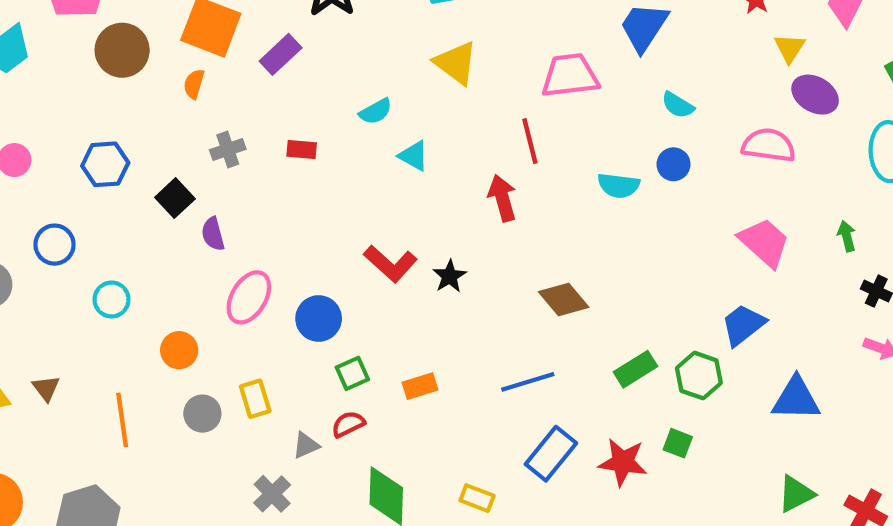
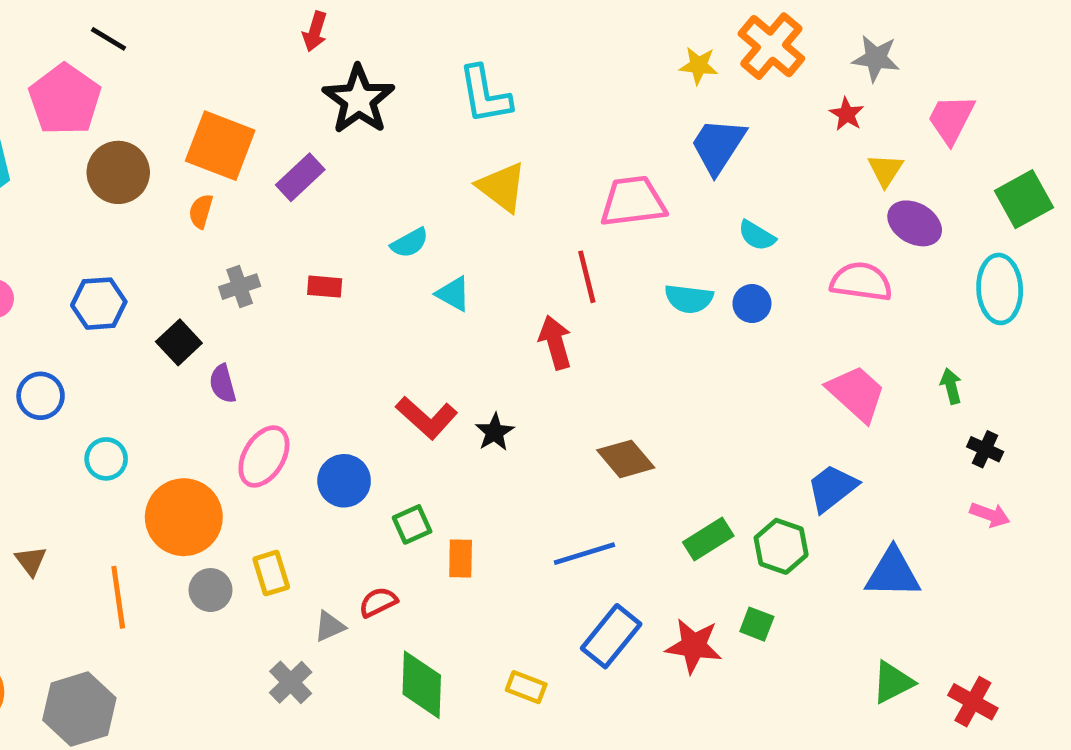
cyan semicircle: (619, 185) -> (689, 299), moved
orange circle: (179, 350) -> (184, 517), size x1.8
green square: (352, 373) -> (412, 524), moved
orange rectangle: (420, 386) -> (461, 558), turned -72

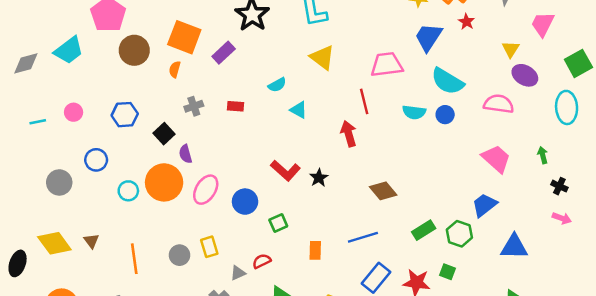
red star: (847, 114) -> (467, 22), moved
cyan semicircle: (757, 236) -> (447, 81), size x1.8
orange circle: (184, 517) -> (164, 182), moved
orange rectangle: (461, 558) -> (315, 250), moved

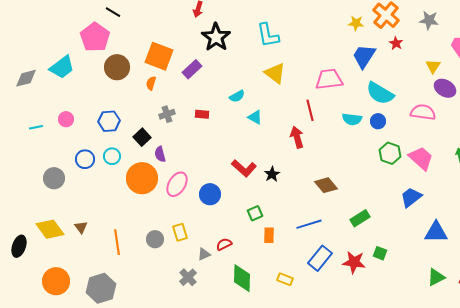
cyan circle: (128, 191) -> (112, 156), moved
green square: (278, 223) -> (255, 213), moved
green hexagon: (459, 234) -> (390, 153), moved

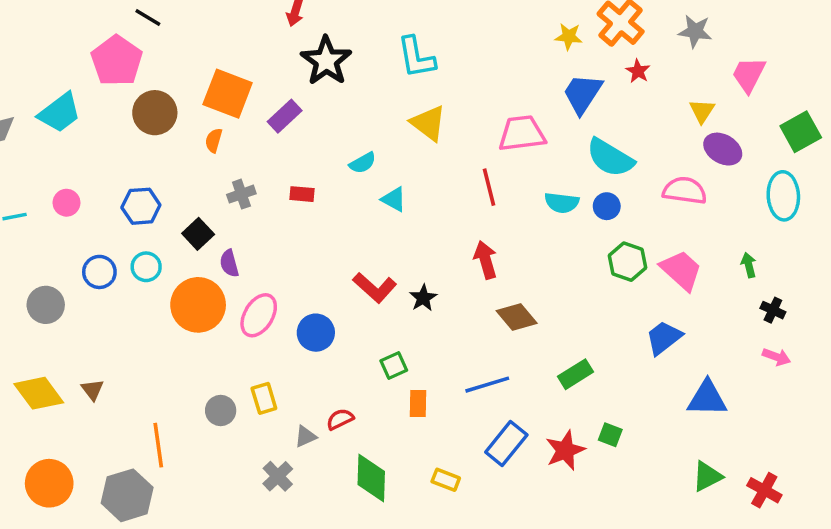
red arrow: (297, 137) -> (486, 260), moved
orange line: (117, 242) -> (158, 445), moved
red star: (354, 262) -> (565, 450), turned -30

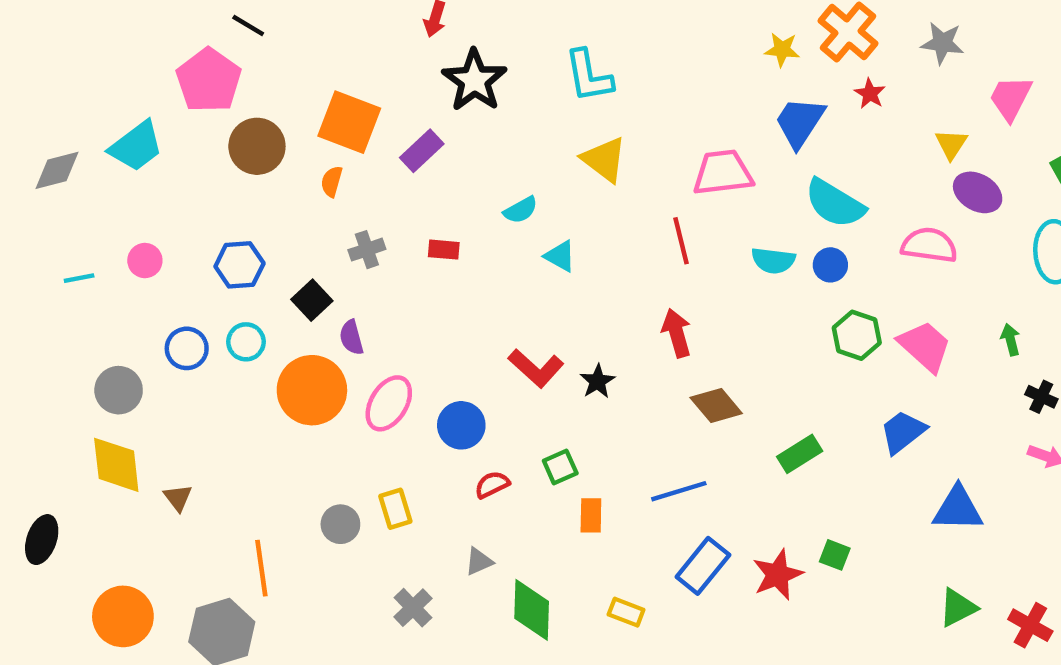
green rectangle: (576, 374) -> (800, 454), moved
yellow diamond: (39, 393) -> (116, 465), moved, turned 30
red semicircle: (340, 419) -> (492, 485), moved
gray triangle: (305, 436) -> (479, 562), moved

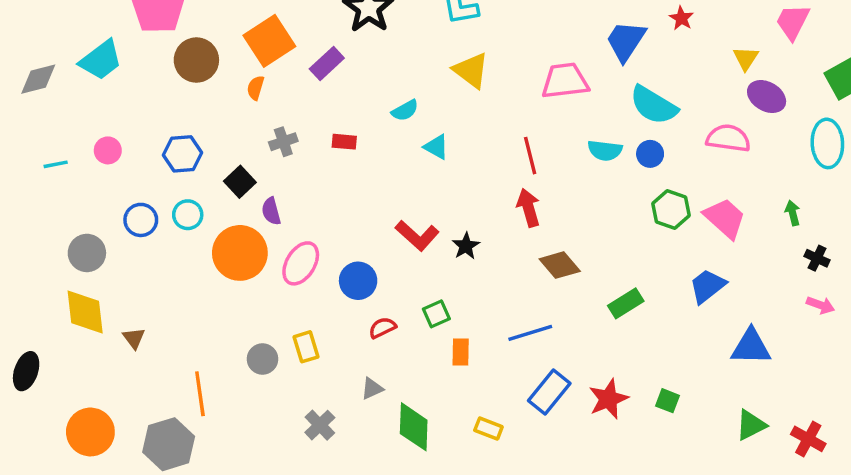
orange square: (349, 122) -> (269, 41), turned 36
red line: (681, 241) -> (530, 156), moved
green square: (835, 555) -> (667, 401), moved

